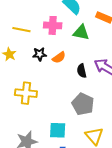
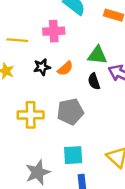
green triangle: (81, 32) -> (97, 55), moved
gray pentagon: (83, 104) -> (70, 112), moved, turned -30

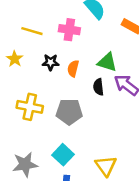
orange semicircle: (65, 68) -> (73, 69), turned 133
cyan square: (73, 155) -> (63, 155), turned 35

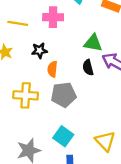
orange semicircle: (73, 69) -> (52, 69), moved

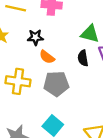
orange semicircle: (52, 69) -> (47, 57), turned -63

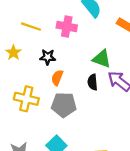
orange semicircle: (47, 57) -> (57, 78), turned 70

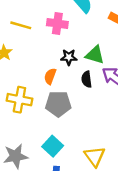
black star: (48, 57) -> (69, 57), moved

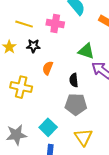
black star: (69, 57) -> (33, 46), moved
black semicircle: (87, 79) -> (74, 80), moved
gray pentagon: (58, 104) -> (76, 104), moved

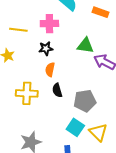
black star: (33, 46) -> (46, 48), moved
black semicircle: (74, 80) -> (57, 90), moved
cyan square: (48, 127) -> (75, 127), moved

